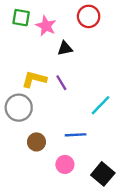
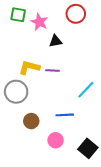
purple line: (61, 83) -> (53, 70), turned -56

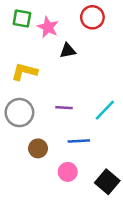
yellow L-shape: (29, 67) -> (24, 72), moved
purple line: (53, 70) -> (64, 108), moved

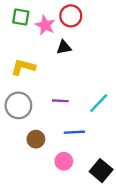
red circle: (92, 17) -> (71, 16), moved

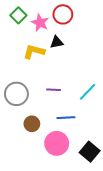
green square: (21, 17) -> (18, 15), turned 35
yellow L-shape: (23, 67) -> (34, 52), moved
pink circle: (64, 161) -> (57, 143), size x1.5

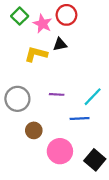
blue line: (66, 118) -> (80, 118), moved

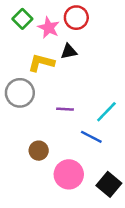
gray circle: (17, 99) -> (20, 93), moved
blue line: (80, 118) -> (91, 137), turned 30

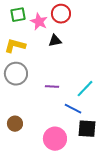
green square: (22, 19) -> (18, 15), turned 35
yellow L-shape: (41, 63) -> (15, 46), moved
brown circle: (39, 151) -> (15, 124), moved
black square: (109, 184) -> (87, 129), moved, turned -36

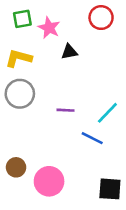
red circle: (61, 14) -> (101, 18), moved
brown circle: (15, 124) -> (16, 167), moved
black square: (87, 129) -> (110, 189), moved
pink circle: (55, 139) -> (49, 181), moved

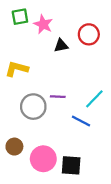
red circle: (101, 18) -> (89, 34), moved
yellow L-shape: (19, 58) -> (17, 69), moved
gray circle: (20, 94) -> (33, 107), moved
black square: (110, 189) -> (71, 165), moved

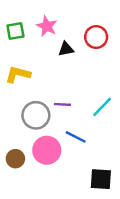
green square: (20, 17) -> (15, 31), moved
blue line: (81, 121) -> (76, 137), moved
pink circle: (43, 159) -> (47, 150), moved
black square: (71, 165) -> (101, 179), moved

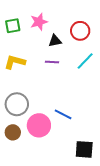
pink star: (47, 26) -> (39, 22), turned 30
purple line: (62, 104) -> (52, 62), moved
cyan line: (102, 107) -> (85, 61), moved
gray circle: (36, 115) -> (17, 104), moved

